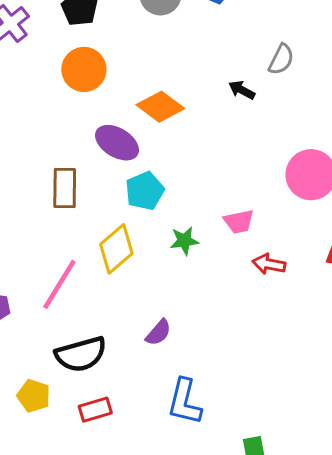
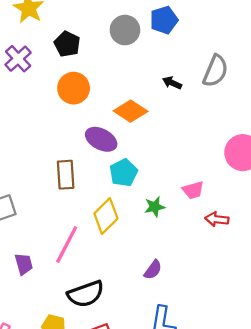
gray semicircle: (281, 59) -> (215, 71), size x1.4
black arrow: (242, 90) -> (172, 83), moved
purple semicircle: (158, 333) -> (153, 270), moved

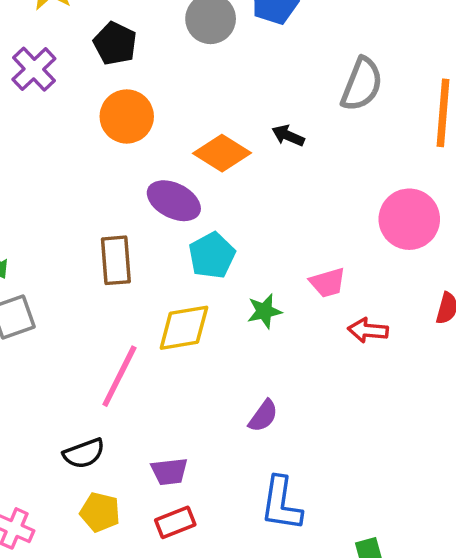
black arrow: (172, 83) -> (288, 136), moved
yellow diamond: (106, 216) -> (184, 328), turned 36
purple trapezoid: (24, 264) -> (169, 471), moved, turned 100
black semicircle: (86, 294) -> (84, 453), moved, size x0.7

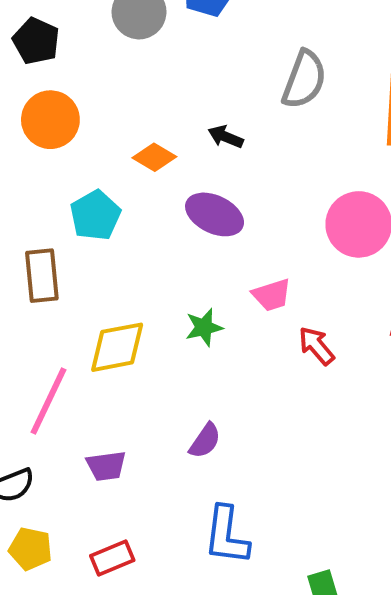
orange diamond: (222, 153) -> (154, 157), size x0.7
purple ellipse: (174, 201) -> (215, 214), moved
cyan pentagon: (212, 255) -> (95, 215), moved
red arrow: (368, 330) -> (316, 346), turned 45
purple trapezoid: (169, 471) -> (106, 466), moved

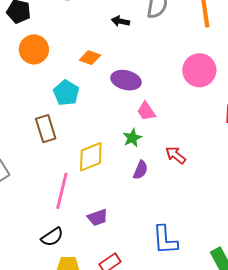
black arrow: (226, 137) -> (121, 21), moved
pink trapezoid: (272, 295) -> (146, 111), moved, turned 85
red arrow: (316, 346) -> (176, 155), moved
purple semicircle: (205, 441) -> (141, 170), moved

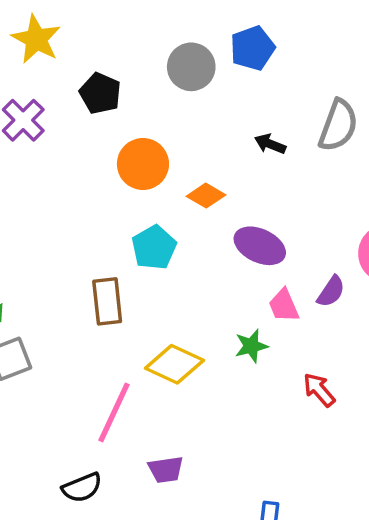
orange circle: (34, 49) -> (143, 164), moved
yellow diamond: (91, 157) -> (174, 364), turned 36
purple semicircle: (141, 170) -> (331, 291), moved

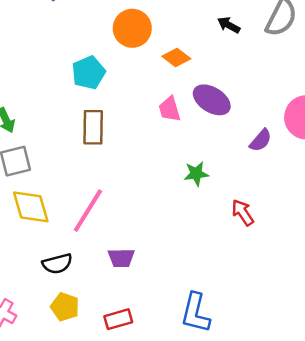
cyan pentagon: (154, 247) -> (89, 73), moved
pink trapezoid: (284, 305) -> (170, 109), moved
yellow diamond: (174, 364) -> (31, 207), moved, turned 42

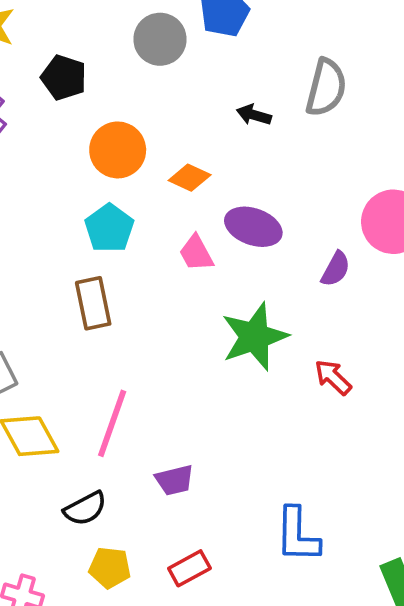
cyan pentagon: (89, 73) -> (109, 228), moved
green star: (196, 174) -> (255, 337), size x1.8

